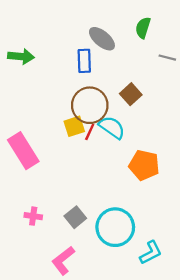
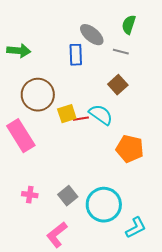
gray line: (167, 58) -> (121, 52), moved
brown circle: (90, 105) -> (38, 95), moved
red line: (90, 132) -> (81, 119), turned 56

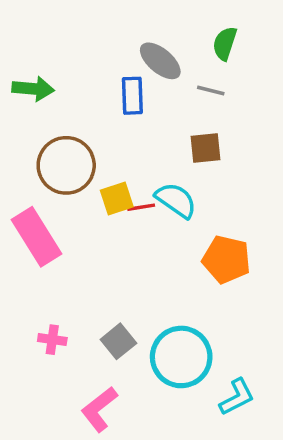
brown square: (118, 85) -> (206, 148), turned 36

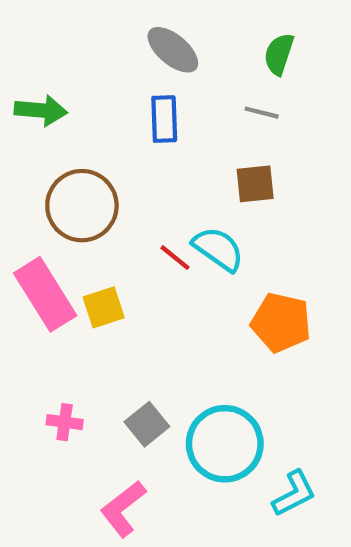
gray ellipse: (160, 61) -> (173, 50), moved
yellow square: (117, 198) -> (104, 307), moved
red line: (141, 207) -> (175, 258), turned 48

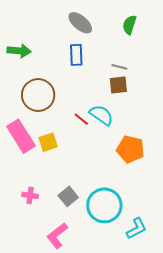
gray line: (262, 113) -> (119, 67), moved

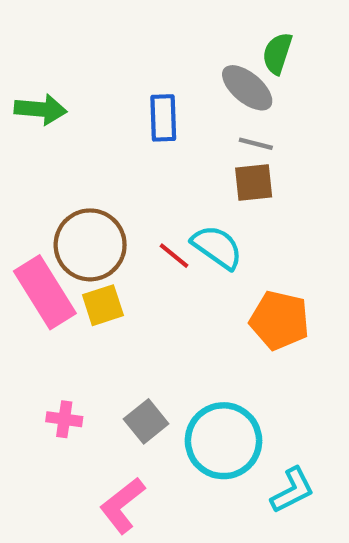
gray ellipse: (80, 23) -> (247, 88), moved
brown circle: (38, 95) -> (90, 245), moved

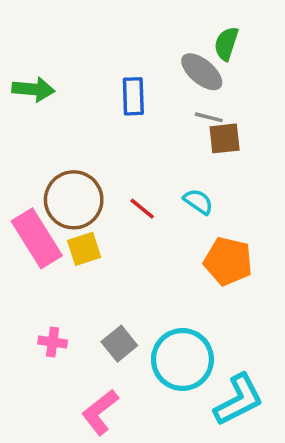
brown square: (254, 182) -> (225, 138), moved
cyan semicircle: (217, 247) -> (198, 202), moved, size x0.7
cyan L-shape: (292, 490) -> (239, 400), size x1.4

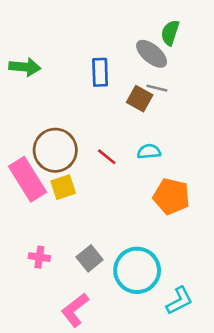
brown square: (225, 138) -> (140, 99), moved, turned 35
cyan semicircle: (198, 202) -> (149, 152), turned -40
cyan L-shape: (239, 400) -> (179, 301), size x0.7

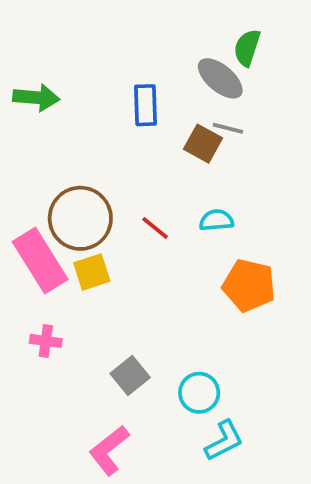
pink cross: (39, 257) -> (46, 341), moved
cyan circle: (137, 270) -> (199, 393), size x0.6
cyan L-shape: (179, 301) -> (224, 441), moved

